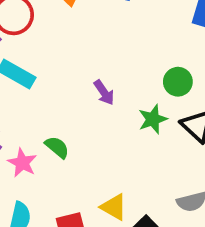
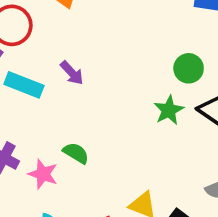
purple arrow: (104, 93) -> (72, 73), moved

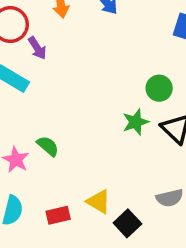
purple arrow: (72, 73) -> (37, 48), moved

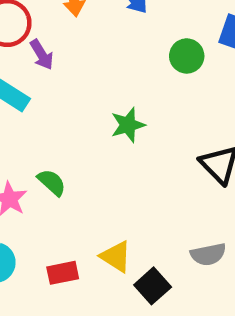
green circle: (159, 88) -> (187, 56), moved
green star: (136, 122) -> (128, 125), moved

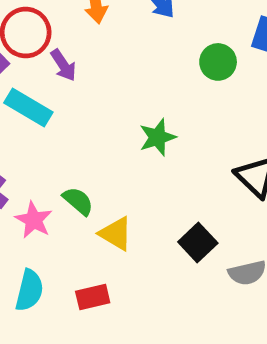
yellow triangle: (116, 257) -> (116, 234), moved
black square: (153, 286) -> (198, 243), moved

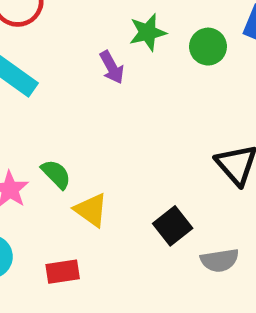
purple arrow: (63, 65) -> (112, 67), moved
green star: (157, 137) -> (148, 32), moved

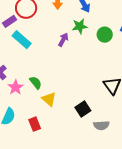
purple arrow: (112, 67) -> (63, 40), turned -128
red rectangle: (63, 272) -> (35, 124), turned 72

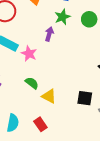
pink star: (16, 87) -> (29, 54), moved
black square: (83, 109) -> (85, 98), turned -35

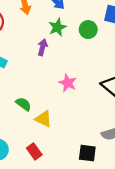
pink star: (29, 54) -> (68, 83), moved
black square: (85, 98) -> (87, 153), moved

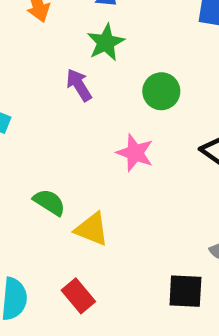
green circle: (88, 30) -> (161, 91), moved
purple arrow: (43, 47) -> (79, 85), turned -42

